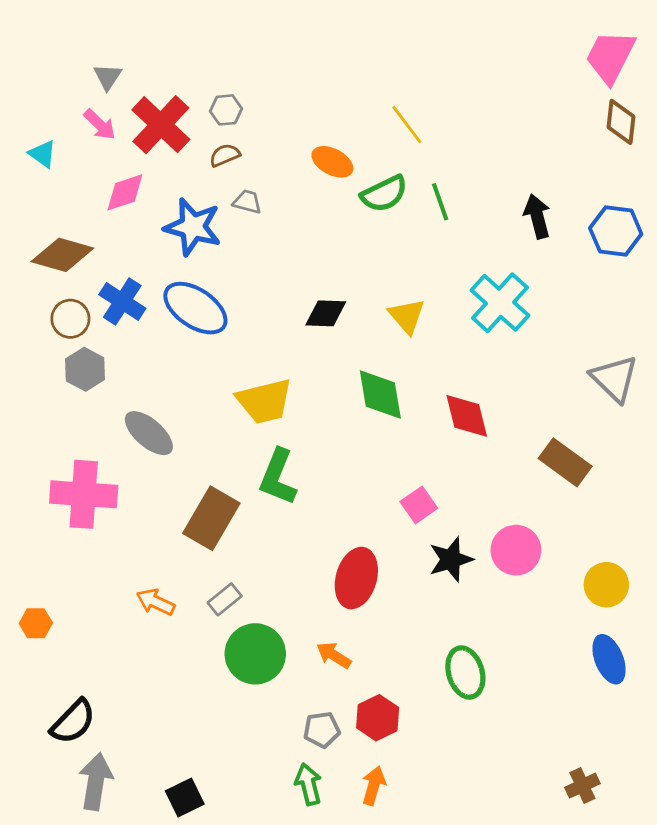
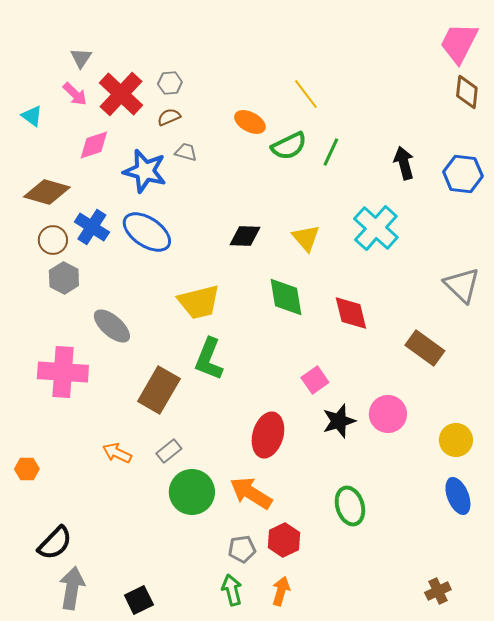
green line: (440, 202) -> (331, 152), turned 44
orange arrow: (334, 655) -> (251, 493), size x1.6

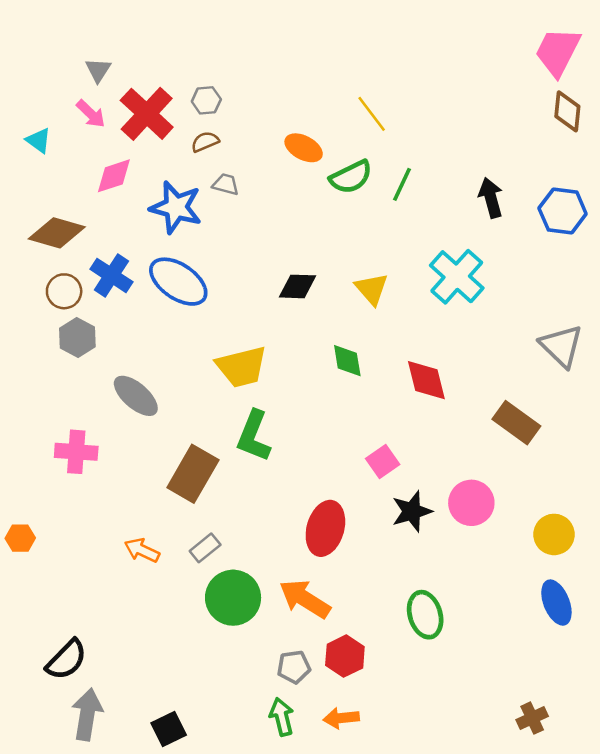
green diamond: (286, 297) -> (347, 361), size x0.7
pink cross: (63, 372) -> (76, 452), size x0.7
orange hexagon: (27, 469) -> (20, 538), moved
orange arrow: (281, 591) -> (341, 718), turned -112

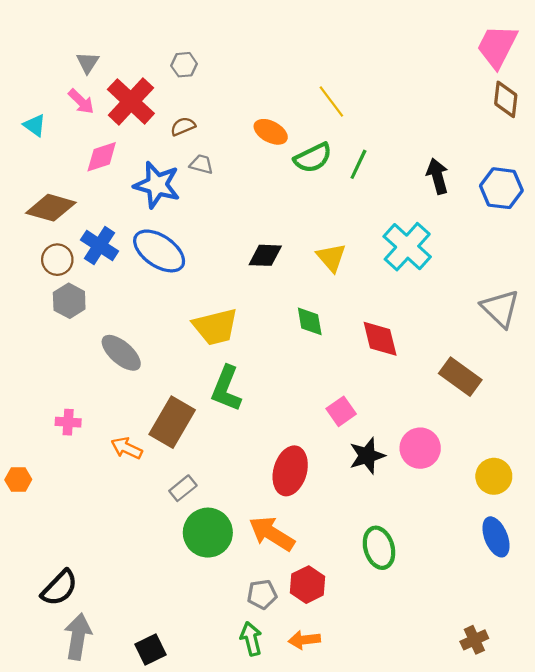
gray hexagon: (206, 100) -> (184, 65), moved
pink cross: (76, 452) -> (68, 422), moved, size x0.7
orange arrow: (142, 550) -> (127, 448), moved

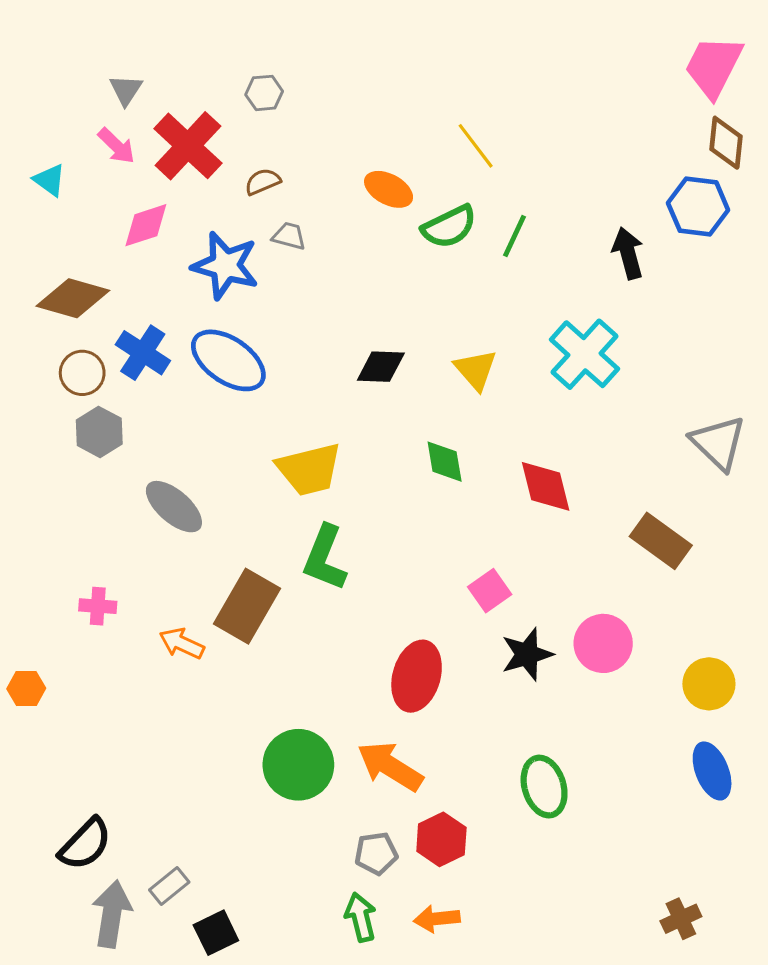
blue hexagon: (501, 188) -> (698, 206), moved
gray rectangle: (183, 488) -> (169, 886), moved

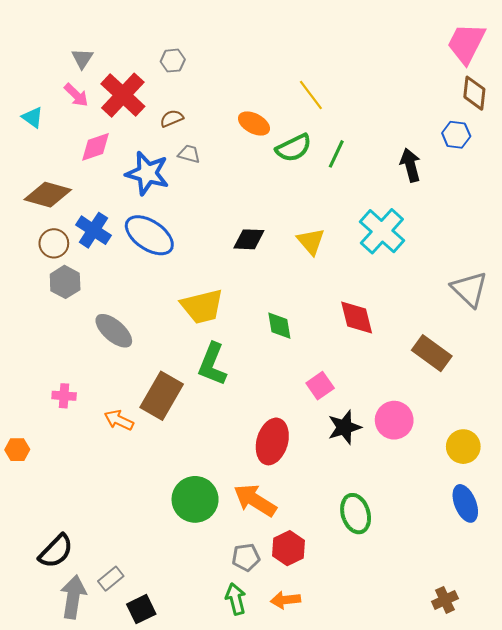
blue hexagon: (698, 206) -> (456, 135), size x0.7
green diamond: (445, 462) -> (279, 326), moved

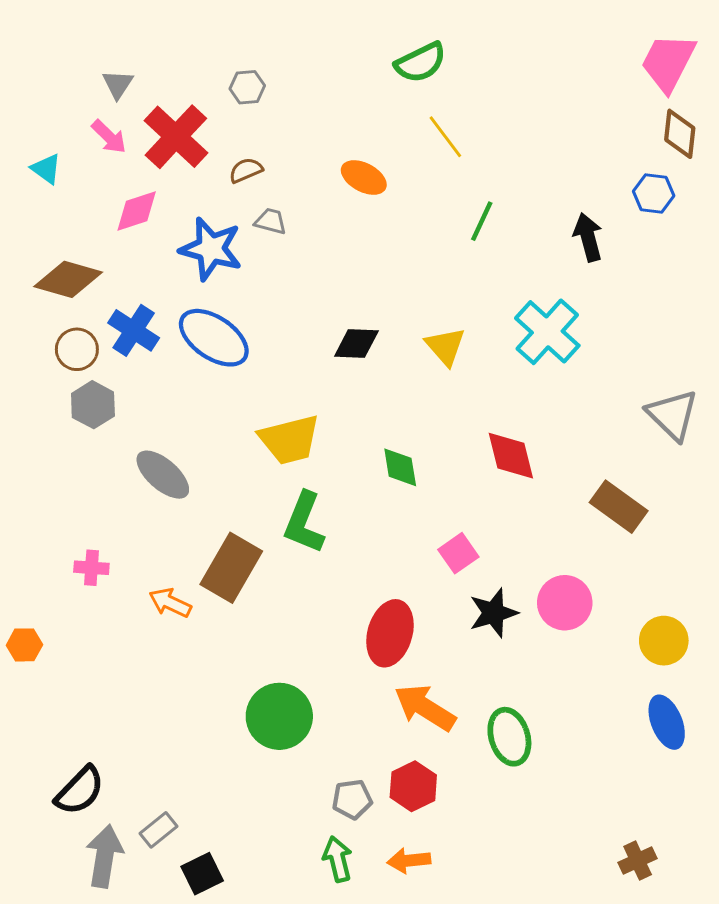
green semicircle: (294, 148) -> (421, 62), moved
orange arrow: (255, 500) -> (425, 708), moved

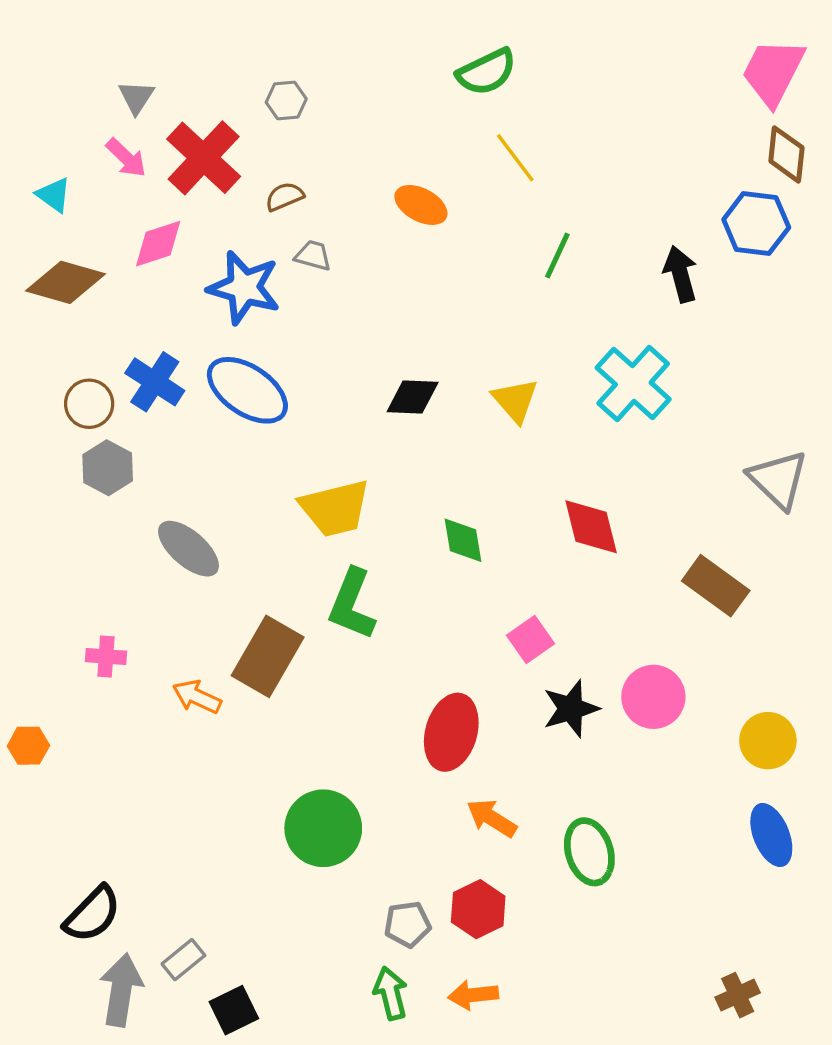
blue hexagon: (654, 194) -> (756, 224), size x1.4
brown diamond: (68, 279) -> (66, 282), moved
orange arrow: (425, 708) -> (492, 818), size x0.7

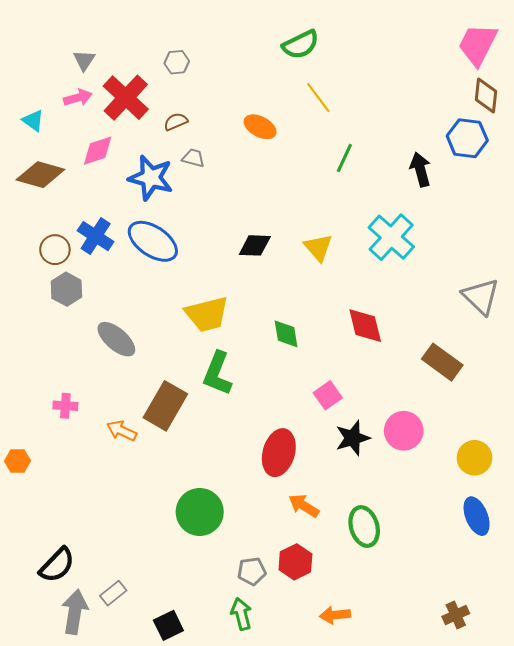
pink arrow: (126, 158) -> (78, 98), turned -60
orange arrow: (473, 995) -> (335, 615), moved
black square: (234, 1010) -> (168, 625), moved

